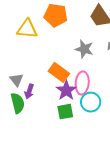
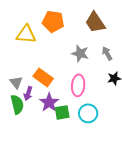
orange rectangle: (59, 72) -> (43, 77), moved
purple star: (66, 90) -> (49, 102), moved
cyan circle: (91, 102) -> (88, 113), moved

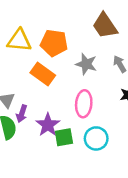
orange pentagon: (53, 21) -> (54, 43), moved
orange rectangle: (43, 77) -> (43, 74), moved

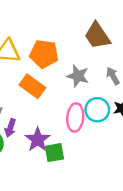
cyan circle: (96, 138) -> (97, 110), moved

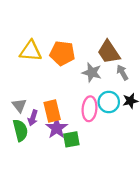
brown trapezoid: (97, 36) -> (109, 52), moved
orange rectangle: (32, 86) -> (52, 111), moved, turned 40

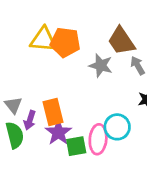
yellow triangle: (31, 51) -> (43, 40), moved
cyan circle: (109, 102) -> (117, 127), moved
pink ellipse: (90, 109) -> (98, 139), moved

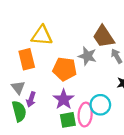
orange pentagon: (65, 42) -> (65, 69), moved
orange rectangle: (53, 112) -> (27, 59), moved
purple star: (58, 132) -> (64, 99), moved

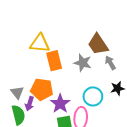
orange rectangle: (27, 59) -> (54, 61), moved
orange pentagon: (65, 69) -> (42, 89), moved
cyan circle: (100, 105) -> (93, 96), moved

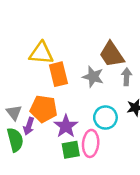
gray arrow: (110, 63) -> (126, 77), turned 32

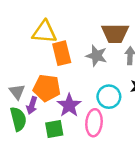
brown trapezoid: (112, 54) -> (115, 33), turned -56
green square: (71, 150) -> (54, 129), moved

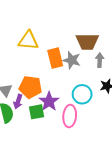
orange rectangle: (62, 53) -> (55, 58), moved
green square: (54, 129) -> (37, 112), moved

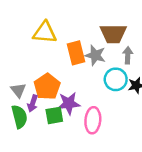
orange pentagon: (30, 87) -> (47, 87), turned 30
cyan circle: (82, 94) -> (116, 79), moved
purple star: (49, 102) -> (69, 103), turned 30

